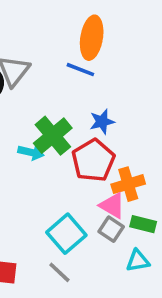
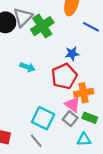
blue line: (80, 70) -> (91, 27), moved
green cross: (53, 136) -> (42, 26), moved
cyan square: (66, 234) -> (43, 118), turned -30

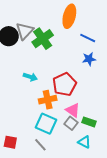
blue star: (72, 54) -> (89, 59), moved
orange cross: (84, 93) -> (48, 100), moved
cyan triangle: (84, 139) -> (84, 142), turned 32

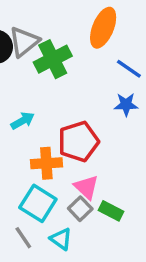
cyan arrow: (30, 77) -> (23, 121), turned -56
cyan triangle: (84, 142) -> (61, 239), moved

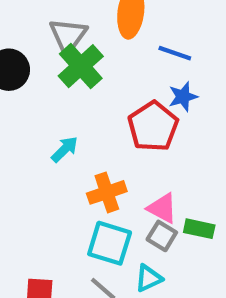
gray triangle: (24, 42) -> (68, 36), moved
red pentagon: (78, 141) -> (153, 126), moved
cyan triangle: (61, 239) -> (149, 278), turned -45

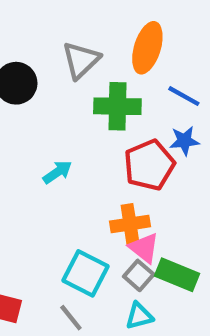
green cross: (81, 66) -> (117, 106), moved, turned 33
orange cross: (107, 192) -> (130, 224), moved
green rectangle: (199, 229) -> (177, 275), size x1.4
cyan triangle: (149, 278) -> (139, 316), moved

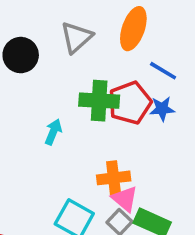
green cross: (117, 106) -> (99, 101), moved
red pentagon: (149, 165) -> (130, 103), moved
cyan arrow: (57, 172) -> (53, 132), turned -35

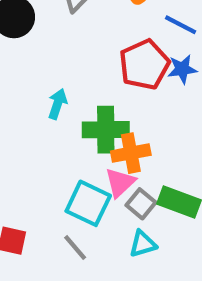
green cross: (99, 101) -> (106, 130), moved
pink triangle: (125, 199) -> (120, 183), moved, turned 40

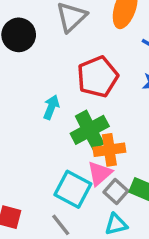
red pentagon: (144, 65) -> (98, 77), moved
green cross: (106, 130) -> (90, 130), turned -30

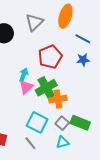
pink triangle: (100, 173) -> (26, 87), moved

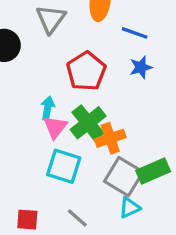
cyan square: (37, 122) -> (64, 166), moved
gray square: (62, 123) -> (124, 177), size x1.6
green rectangle: (80, 123) -> (153, 171), turned -36

